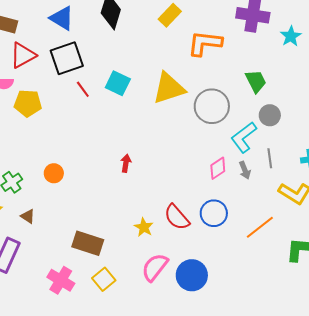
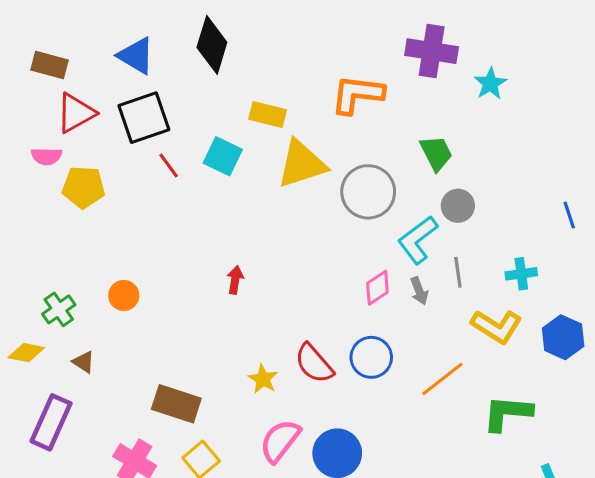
yellow rectangle: (170, 15) -> (268, 114), moved, turned 60

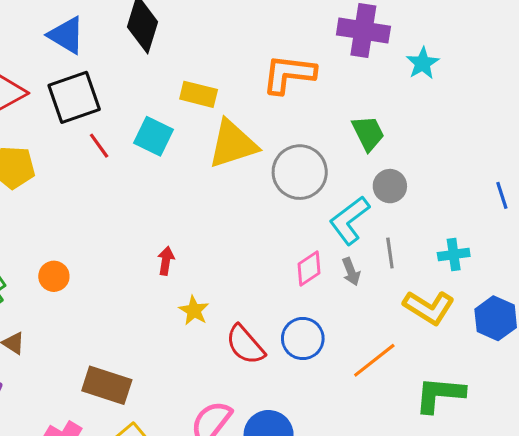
yellow star: (263, 379) -> (194, 311), moved

